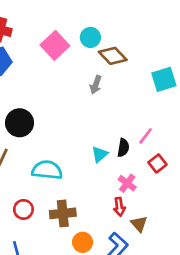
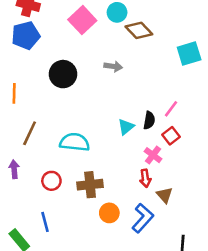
gray arrow: (96, 85) -> (113, 66), moved, turned -102
black circle: (20, 123) -> (63, 74), moved
red square: (157, 163) -> (171, 136), moved

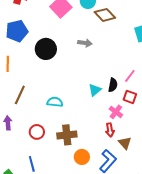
blue pentagon: (26, 35) -> (17, 31), moved
red square: (171, 136) -> (130, 97), turned -32
cyan semicircle: (75, 142) -> (55, 102), size x0.7

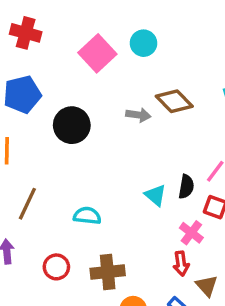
brown diamond: (105, 15) -> (174, 101), moved
cyan triangle: (95, 90) -> (155, 195), turned -40

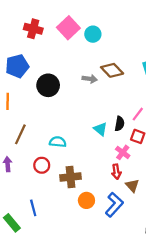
red cross: (26, 33) -> (33, 29), moved
pink square: (97, 53) -> (68, 28), moved
red circle: (56, 267) -> (42, 165), moved

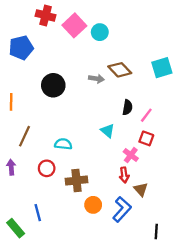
red cross: (33, 29) -> (46, 15), moved
blue pentagon: (17, 66) -> (21, 48), moved
black semicircle: (120, 124) -> (127, 107), moved

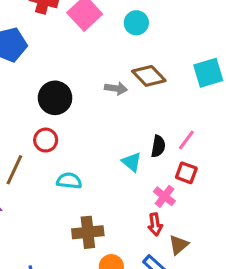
cyan circle: (100, 32) -> (136, 23), moved
black semicircle: (127, 107) -> (158, 146), moved
red circle: (47, 168) -> (46, 140), moved
brown triangle: (141, 189) -> (179, 245), turned 32

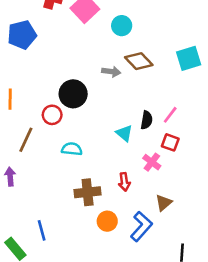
cyan circle: (136, 23) -> (122, 26), moved
black circle: (55, 98) -> (73, 94), moved
red arrow: (155, 224) -> (124, 182), moved

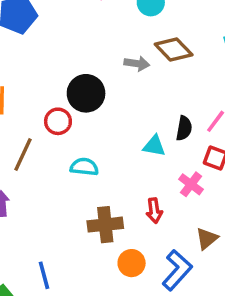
cyan triangle: (124, 133) -> (154, 146), turned -30

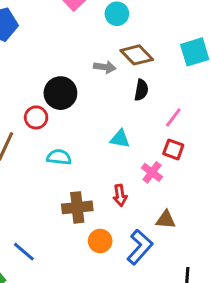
black semicircle: (184, 128) -> (141, 90), moved
brown triangle: (207, 239) -> (166, 220), turned 45
blue line: (44, 275) -> (24, 252), turned -35

